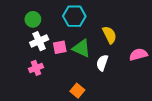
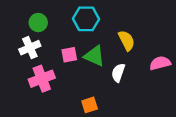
white cross: (39, 41) -> (30, 48), moved
pink cross: (36, 68) -> (42, 79), size x1.5
orange square: (77, 91) -> (90, 105), turned 32

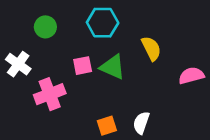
white cross: (30, 48) -> (18, 64), moved, turned -30
white semicircle: (118, 73) -> (141, 123), moved

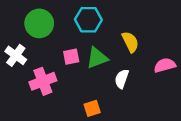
green circle: (45, 27) -> (39, 23), size x1.5
green triangle: (113, 67) -> (97, 58), turned -45
white semicircle: (141, 123) -> (122, 79), moved

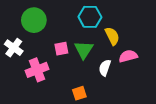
cyan hexagon: (88, 20) -> (90, 17), moved
green triangle: (97, 58) -> (84, 50), turned -36
pink semicircle: (165, 65) -> (128, 56), moved

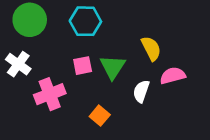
cyan hexagon: (90, 17) -> (85, 21), moved
green circle: (34, 20) -> (30, 20), moved
orange square: (79, 93) -> (100, 116), moved, turned -32

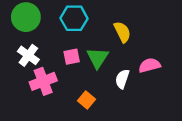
yellow semicircle: (151, 48) -> (122, 32), moved
white cross: (18, 64) -> (28, 55), moved

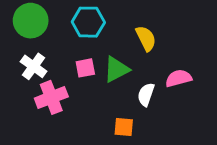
green triangle: (98, 58) -> (116, 69), turned 30
orange square: (86, 100) -> (124, 127), moved, turned -35

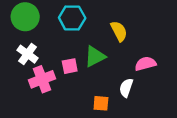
pink square: (85, 68) -> (70, 66), moved
white semicircle: (146, 95) -> (126, 88), moved

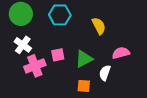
green triangle: (95, 56) -> (84, 59), moved

